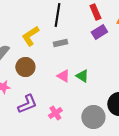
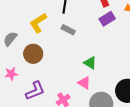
gray rectangle: (60, 43) -> (68, 30), turned 40
pink triangle: (63, 76) -> (84, 83), moved

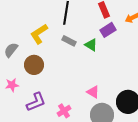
green triangle: (90, 63) -> (91, 45), moved
pink triangle: (84, 83) -> (93, 92), moved

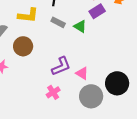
yellow L-shape: (39, 34) -> (28, 15), turned -140
purple L-shape: (36, 102) -> (61, 66), moved

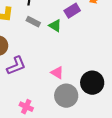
purple L-shape: (61, 66) -> (16, 66), moved
pink cross: (53, 92) -> (26, 107), moved, turned -32

